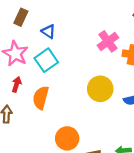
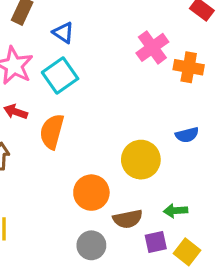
red arrow: (16, 84) -> (16, 112), turned -88
yellow circle: (100, 89) -> (141, 160), moved

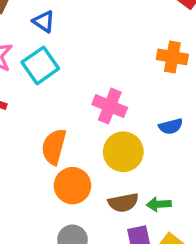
pink cross: (152, 47) -> (110, 106), moved, turned -32
orange semicircle: (52, 132) -> (54, 147), moved
brown semicircle: (128, 219) -> (123, 203), moved

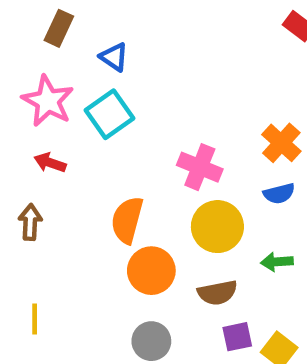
orange cross: (172, 57) -> (281, 143), moved, turned 32
green arrow: (159, 204) -> (277, 262), moved

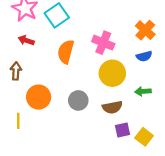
orange semicircle: (127, 220) -> (66, 52), moved
orange circle: (151, 271) -> (39, 97), moved
gray circle: (151, 341) -> (78, 100), moved

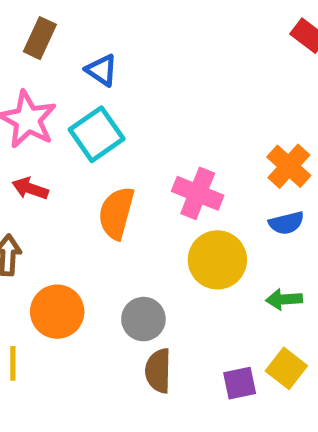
brown semicircle: (112, 107) -> (158, 371), moved, turned 102
yellow square: (144, 137) -> (286, 368), moved

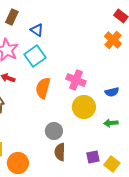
orange cross: (289, 166) -> (113, 40), moved
orange circle: (57, 312) -> (18, 163), moved
yellow square: (286, 368) -> (112, 164), moved

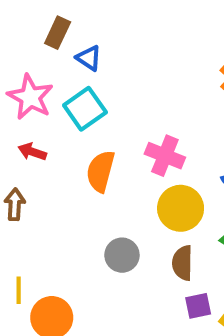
brown rectangle: (12, 17) -> (58, 33), moved
brown semicircle: (60, 152) -> (182, 263), moved

